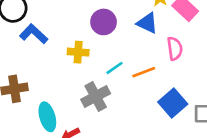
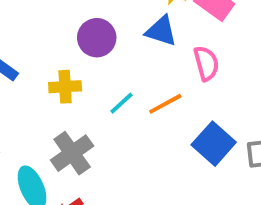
gray cross: (96, 96) -> (72, 153), moved

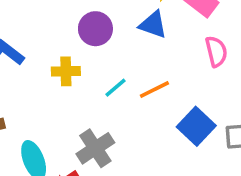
pink semicircle: (206, 63) -> (216, 51), moved
gray cross: (72, 153) -> (95, 148), moved

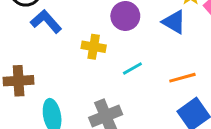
orange line: (154, 90) -> (182, 78), moved

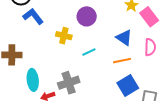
blue triangle: (174, 22) -> (124, 38), moved

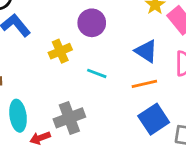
yellow cross: (64, 36) -> (60, 51), turned -35
cyan line: (89, 52) -> (97, 73), turned 48

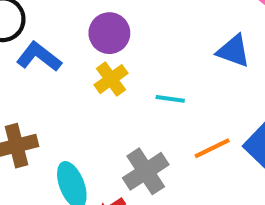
purple circle: (92, 23) -> (109, 33), moved
orange line: (144, 84) -> (212, 148), moved

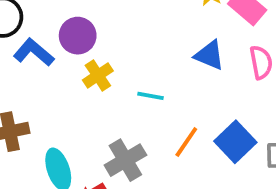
purple circle: (109, 33) -> (78, 36), moved
orange line: (212, 148) -> (186, 142), turned -32

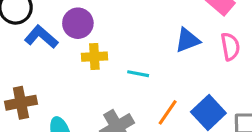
blue triangle: (209, 55) -> (187, 40), turned -44
yellow cross: (98, 75) -> (94, 57), turned 30

